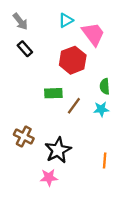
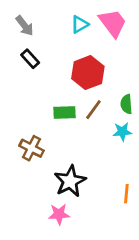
pink trapezoid: (93, 34) -> (113, 23), moved
brown line: (74, 106) -> (93, 110), moved
brown cross: (24, 137) -> (31, 148), moved

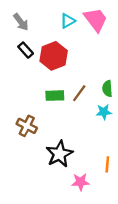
red hexagon: (88, 73) -> (54, 56), moved
pink star: (59, 214) -> (80, 182), moved

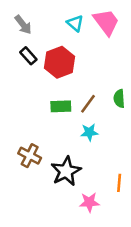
cyan triangle: (68, 21) -> (75, 23), turned -49
cyan star: (104, 112) -> (89, 132), moved
brown cross: (27, 126) -> (30, 156), moved

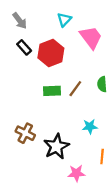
pink trapezoid: (106, 22) -> (91, 37), moved
cyan triangle: (75, 23) -> (64, 20), turned 32
cyan star: (89, 132) -> (90, 126), moved

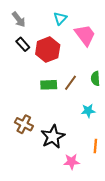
cyan star: (90, 126) -> (88, 111), moved

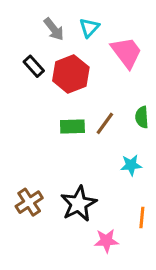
gray arrow: (19, 19) -> (54, 29), moved
brown cross: (24, 124) -> (29, 202), moved, turned 30

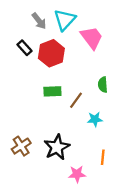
cyan triangle: (89, 28) -> (65, 20), size x1.5
brown line: (105, 123) -> (76, 100), moved

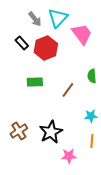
green rectangle: (52, 91) -> (35, 82), moved
cyan star: (95, 119) -> (91, 116), moved

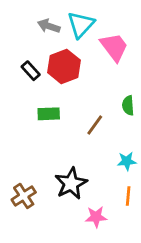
gray arrow: (35, 19) -> (49, 26), turned 147
black rectangle: (22, 43) -> (31, 71), moved
brown cross: (19, 131) -> (24, 196), moved

